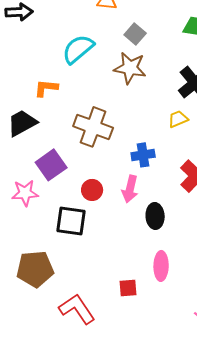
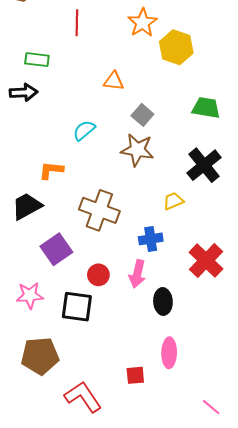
cyan semicircle: (78, 49) -> (84, 130), size x0.7
yellow trapezoid: (178, 119) -> (173, 201), moved
pink star: (25, 193) -> (30, 295), moved

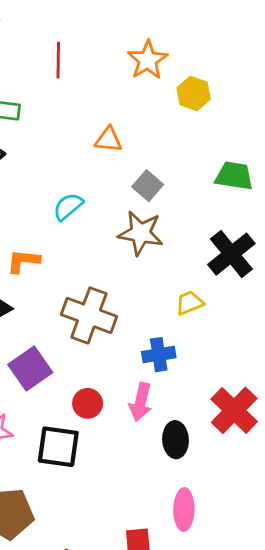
yellow hexagon: (176, 47) -> (194, 94), size x0.7
red cross: (206, 261) -> (234, 410), moved

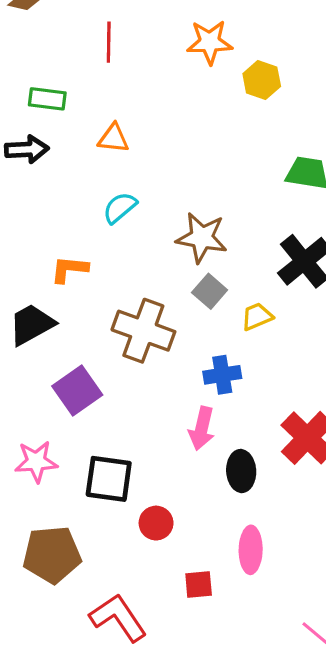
orange star: (148, 60) -> (210, 42), turned 30
orange triangle: (109, 140) -> (113, 138), moved
gray square: (148, 186) -> (210, 291), moved
red circle: (88, 403) -> (156, 523), moved

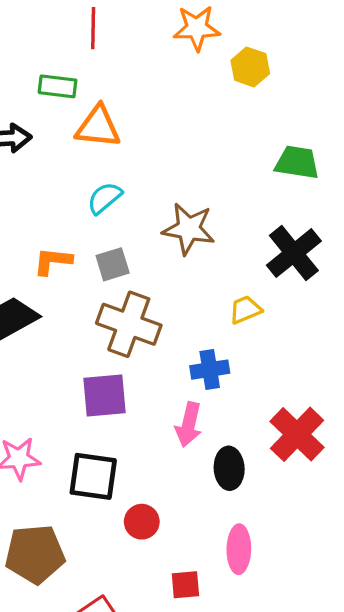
green rectangle: (47, 99) -> (58, 86), moved
orange triangle: (113, 138) -> (98, 127), size x1.4
gray square: (210, 291) -> (113, 264), moved, turned 32
purple square: (77, 391) -> (105, 395), moved, turned 30

